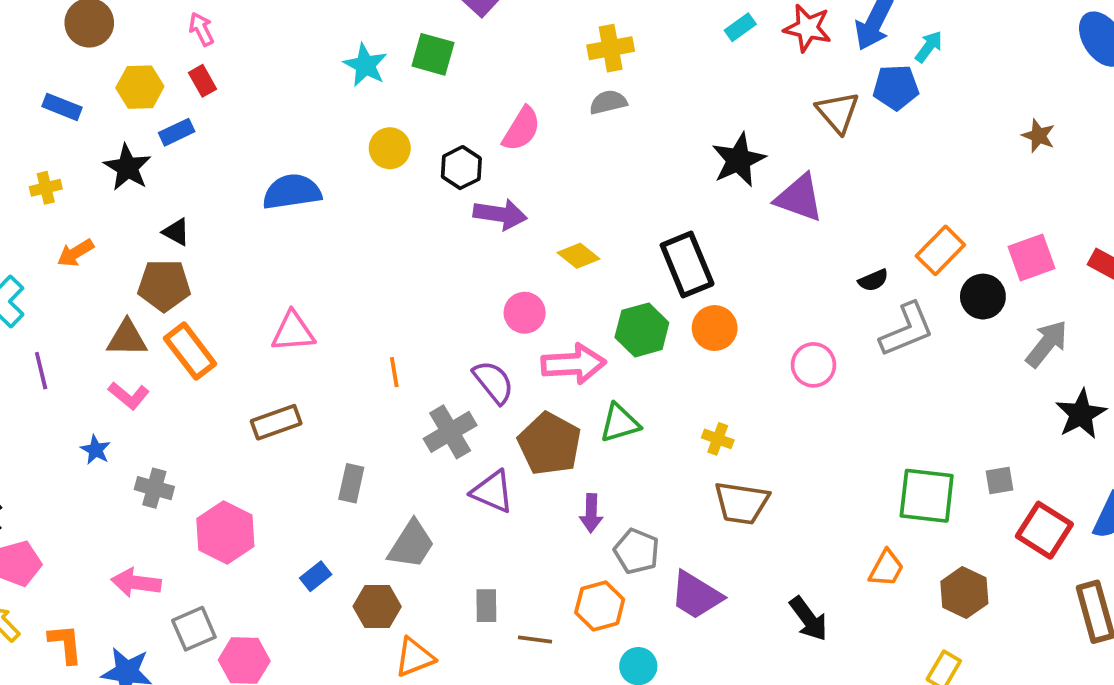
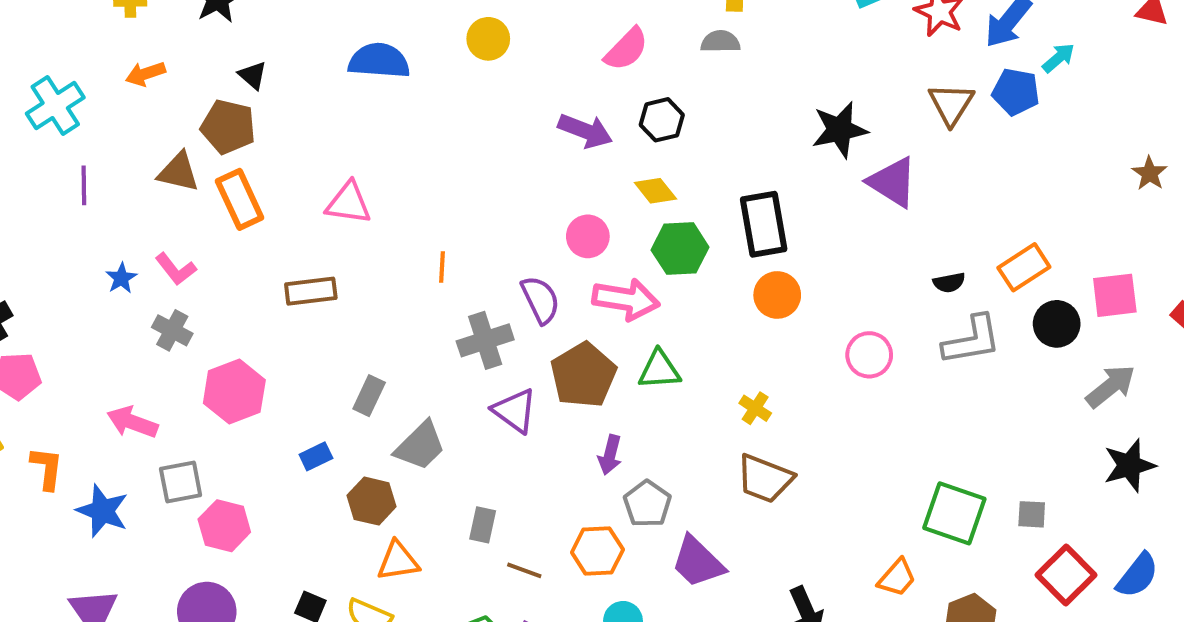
black hexagon: (461, 168) -> (662, 120), moved
green hexagon: (642, 330) -> (680, 249), moved
pink L-shape: (129, 396) -> (176, 269), moved
gray rectangle: (351, 483) -> (369, 396), moved

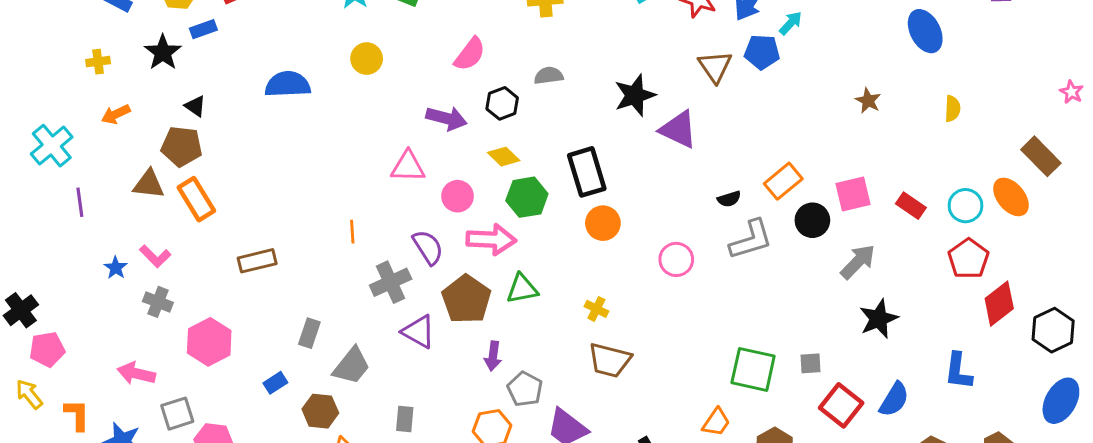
gray semicircle: (720, 42) -> (549, 76), moved
pink triangle: (348, 203) -> (408, 167), moved

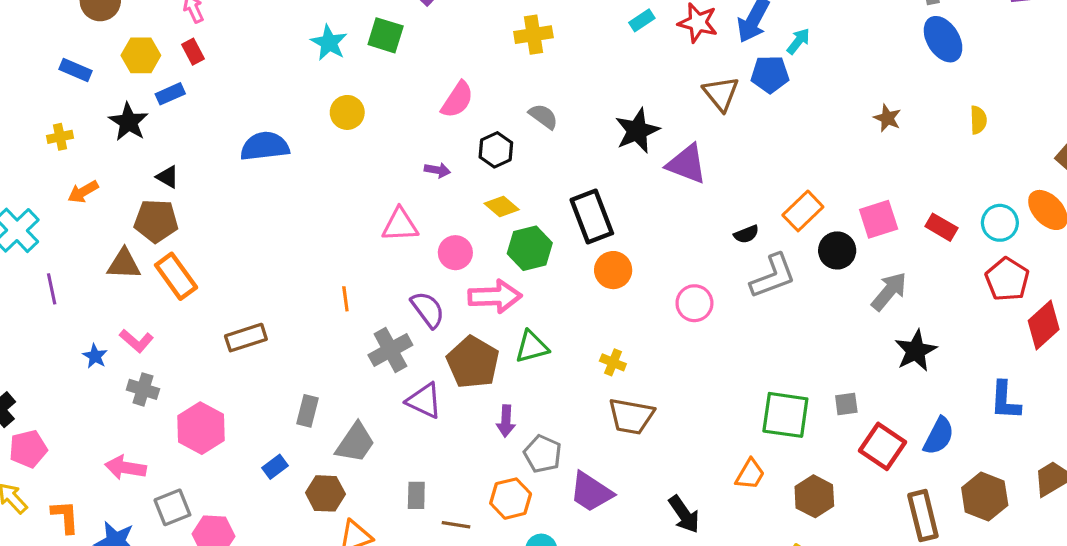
gray semicircle: (549, 76) -> (543, 116), turned 48
purple arrow: (446, 118) -> (437, 170), size x0.6

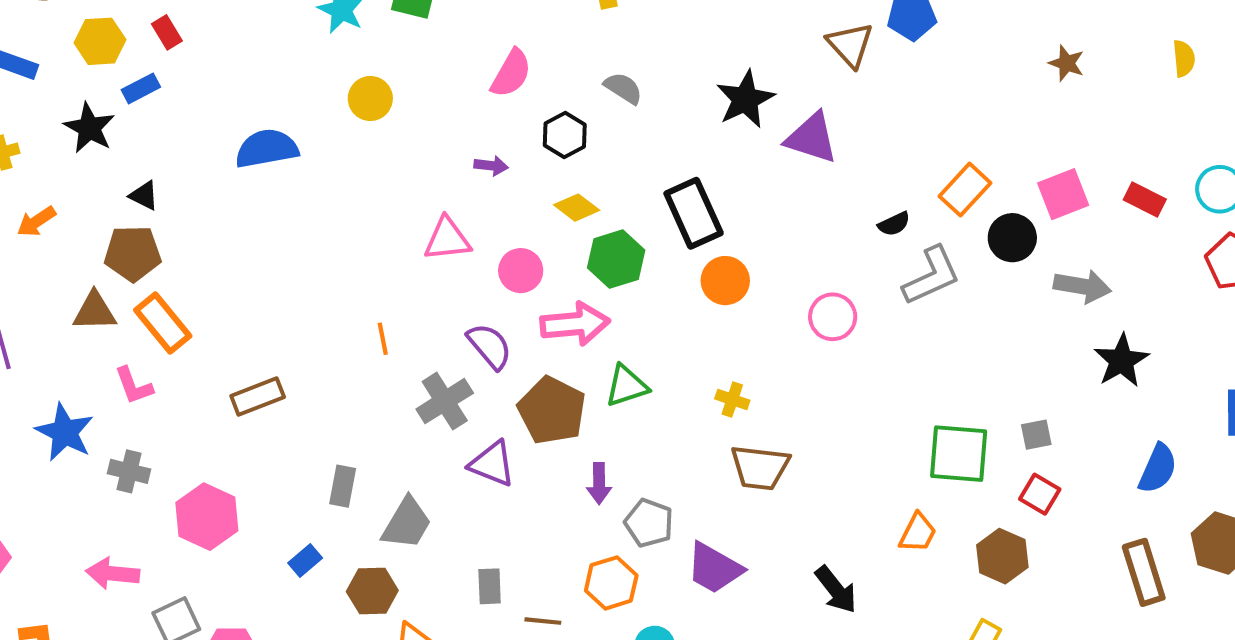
gray arrow: (889, 291) -> (1082, 286), turned 63
pink L-shape: (136, 341) -> (134, 386), moved, turned 32
blue star: (95, 356) -> (65, 432), size x1.8
red square: (883, 446) -> (1040, 494), moved, size x0.7

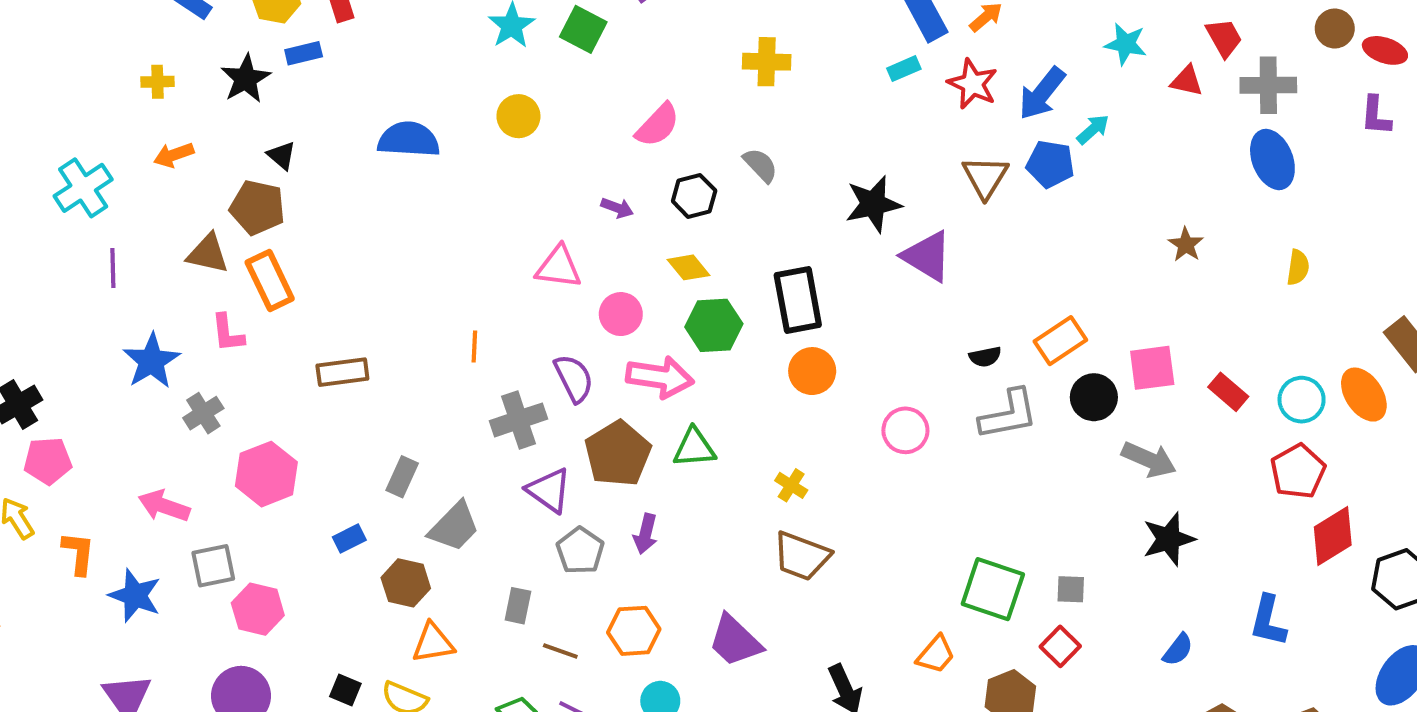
blue semicircle: (1158, 469) -> (1178, 650), size x0.7
gray cross: (129, 471) -> (203, 413), turned 30
gray pentagon: (649, 523) -> (580, 551), moved

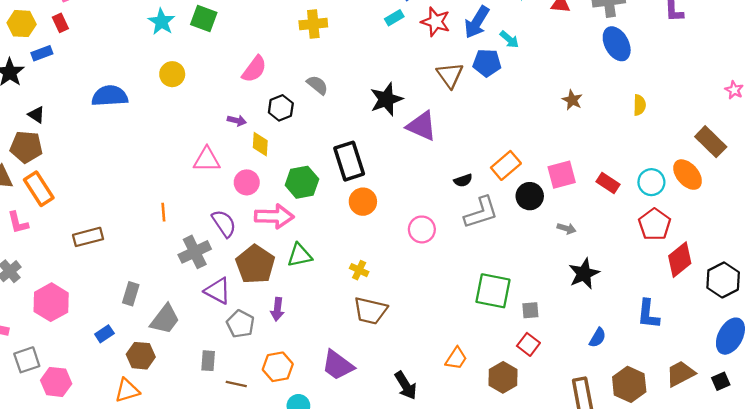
cyan arrow: (1093, 129) -> (509, 39), turned 90
yellow diamond: (688, 267) -> (260, 144), moved, turned 50
gray arrow: (1149, 460) -> (567, 228), size x0.6
green square: (993, 589) -> (493, 291), moved
orange triangle: (433, 643) -> (127, 390), moved

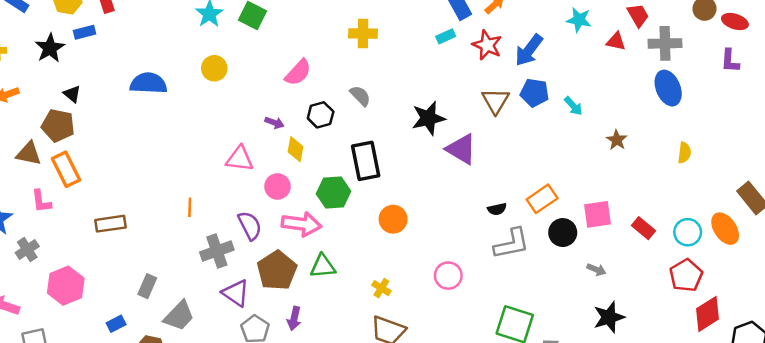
cyan arrow: (509, 39) -> (573, 106), moved
black rectangle: (349, 161) -> (366, 161), moved
pink circle: (422, 229) -> (448, 276), moved

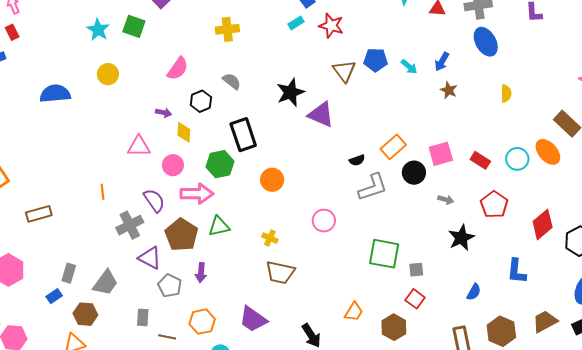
blue arrow: (529, 50) -> (442, 62), moved, size x0.7
red pentagon: (686, 275) -> (494, 204), moved
gray rectangle: (147, 286) -> (69, 273), moved

